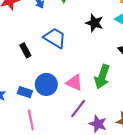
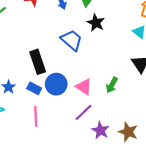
black star: (94, 23) -> (96, 23), moved
black rectangle: (25, 50) -> (38, 62), moved, size x1.6
green arrow: (102, 77) -> (112, 85), size x0.7

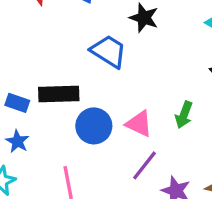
black rectangle: (38, 62) -> (59, 94), turned -65
blue rectangle: (34, 88) -> (17, 103), moved

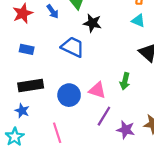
black rectangle: (59, 94) -> (31, 85), moved
blue rectangle: (17, 103) -> (27, 49), moved

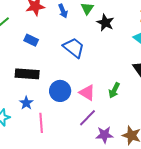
black star: (92, 23) -> (105, 23), moved
blue star: (22, 111) -> (26, 103), moved
purple star: (126, 130) -> (104, 135), turned -30

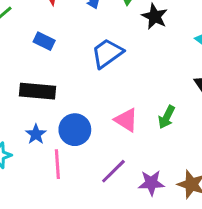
blue trapezoid: (74, 48) -> (107, 53), turned -75
blue circle: (60, 91) -> (75, 130), moved
purple line: (88, 118) -> (113, 171), moved

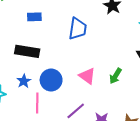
blue rectangle: (44, 41) -> (34, 17), turned -32
blue trapezoid: (107, 53) -> (78, 29), turned 130

